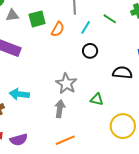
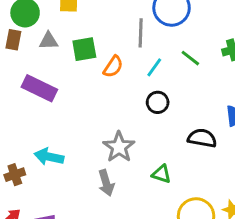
gray arrow: (60, 109) -> (106, 183), turned 150

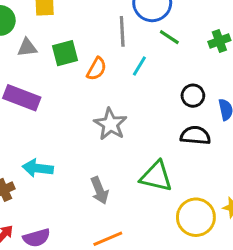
green line: (190, 58) -> (169, 37), moved
black circle: (158, 102) -> (193, 96), moved
gray star: (119, 147) -> (110, 124), moved
green triangle: (161, 174) -> (156, 176), size x1.6

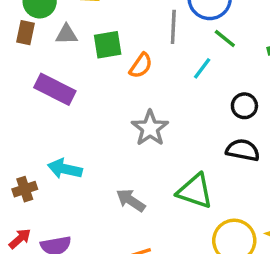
cyan line: (139, 66) -> (202, 68), moved
gray arrow: (100, 190) -> (131, 200), turned 140

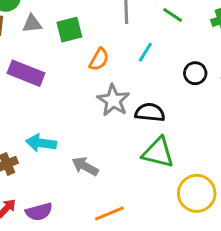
orange semicircle: (141, 66) -> (99, 59), moved
cyan line: (202, 68) -> (145, 52), moved
black semicircle: (243, 150) -> (150, 112), moved
gray arrow: (131, 200) -> (85, 166), moved

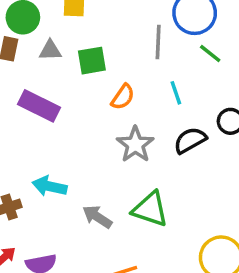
cyan line: (145, 52) -> (176, 93), turned -55
black semicircle: (150, 112) -> (190, 140), moved, turned -40
green triangle: (158, 153) -> (150, 209), moved

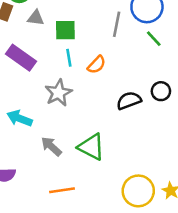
cyan line: (176, 93) -> (69, 58), moved
orange semicircle: (123, 97) -> (97, 65), moved
gray star: (135, 145) -> (59, 93), moved

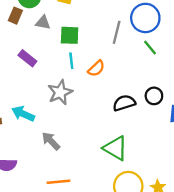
purple rectangle: (21, 58) -> (27, 58), size x0.7
green triangle: (91, 147) -> (115, 148), moved

